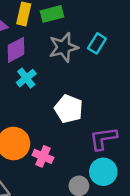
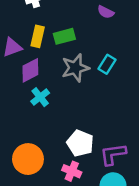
white pentagon: (69, 109) -> (80, 143), moved
pink cross: (43, 156) -> (72, 171), moved

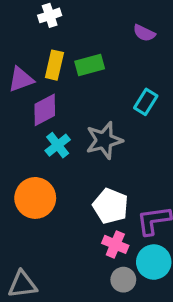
gray star: (75, 68) -> (104, 140), moved
orange circle: (28, 159) -> (35, 198), moved
pink cross: (72, 171) -> (115, 244), moved

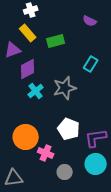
yellow rectangle: (54, 65) -> (28, 33), moved, turned -54
orange circle: (35, 198) -> (26, 137), moved
pink cross: (115, 244) -> (46, 153), moved
gray circle: (123, 280) -> (65, 172), moved

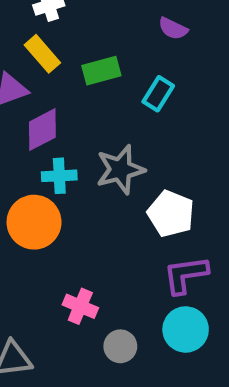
cyan rectangle: (91, 64) -> (158, 94), moved
cyan cross: (36, 91) -> (59, 176), turned 35
white pentagon: (69, 129) -> (171, 214), moved
orange circle: (26, 137) -> (34, 222), moved

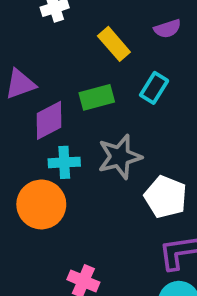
purple semicircle: (173, 29) -> (167, 29), turned -44
yellow rectangle: (42, 54) -> (114, 44), moved
green rectangle: (101, 71) -> (97, 97), moved

